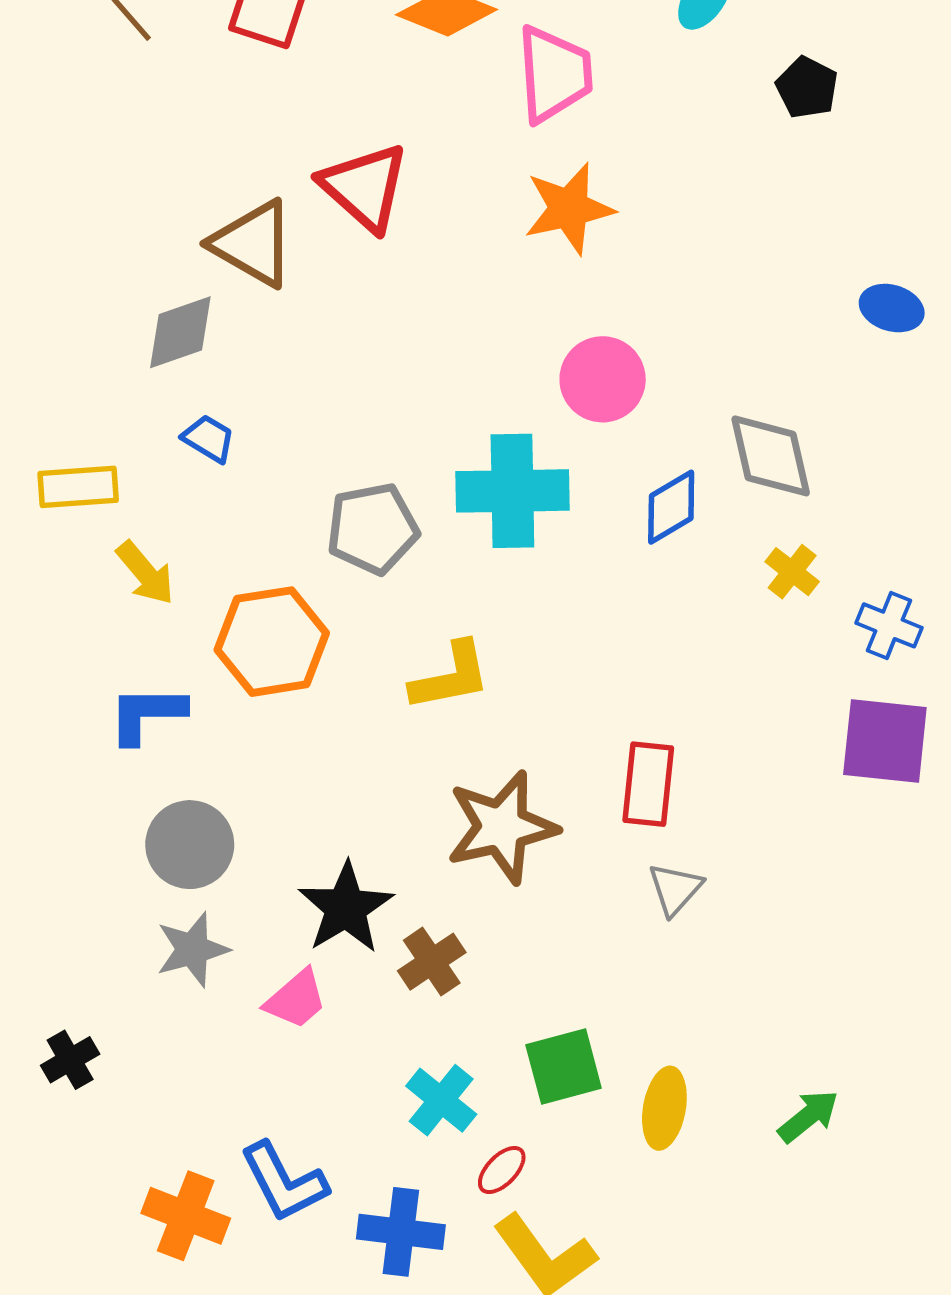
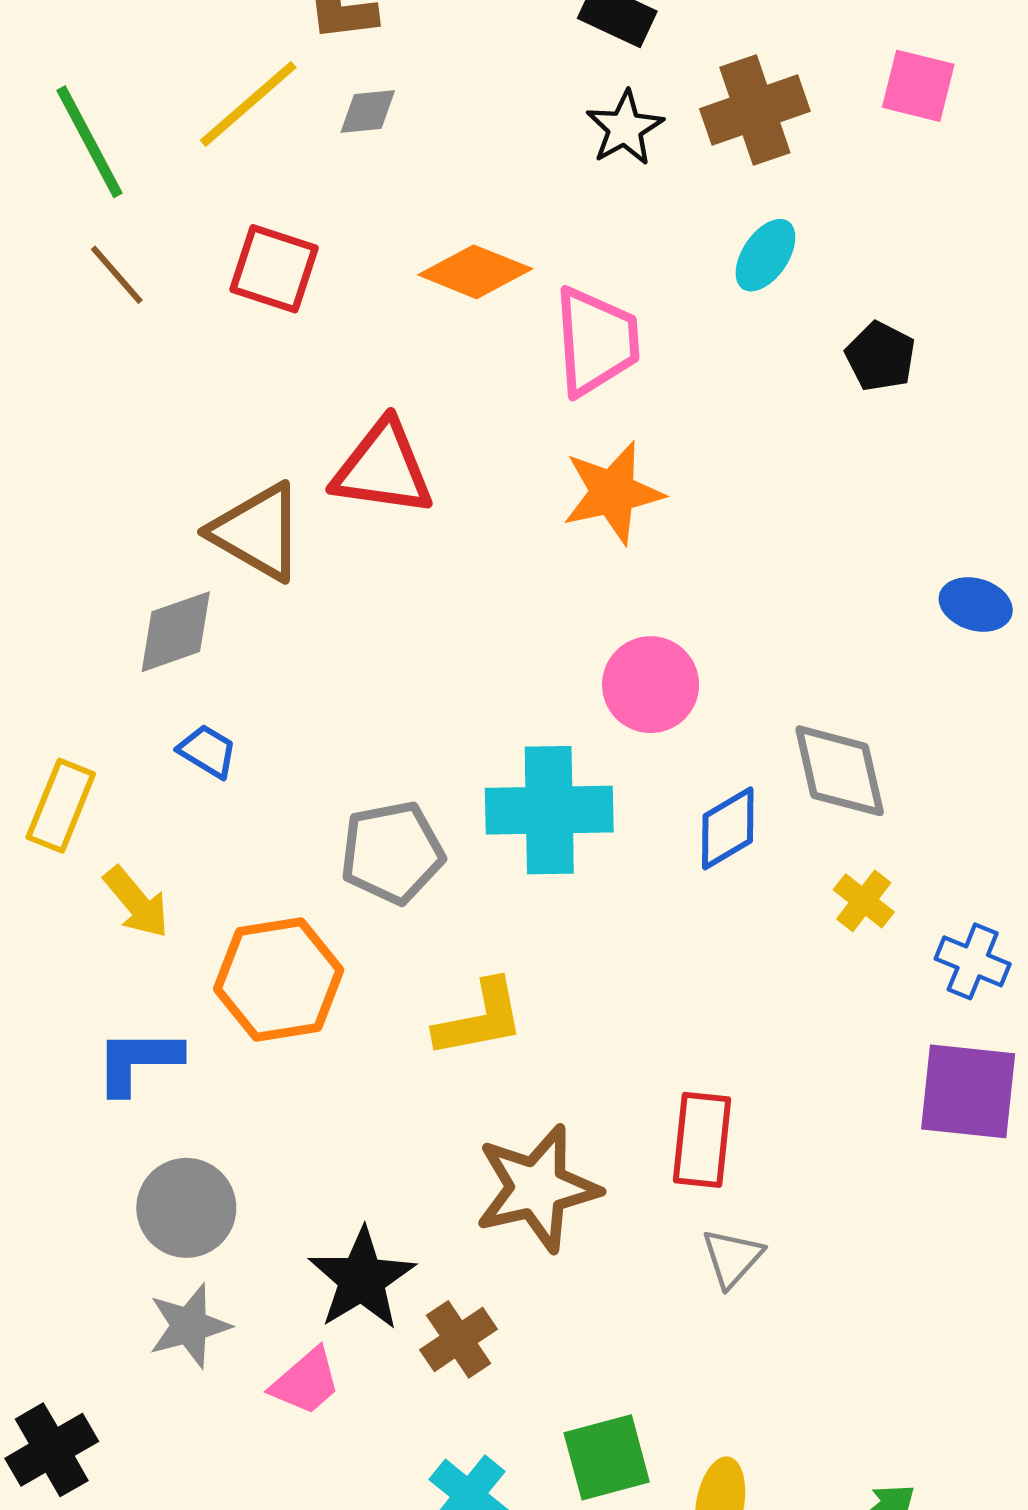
red triangle: (365, 187) -> (383, 468), turned -34
yellow rectangle: (78, 487) -> (61, 806), turned -64
black cross: (70, 1060) -> (52, 1450), size x1.4

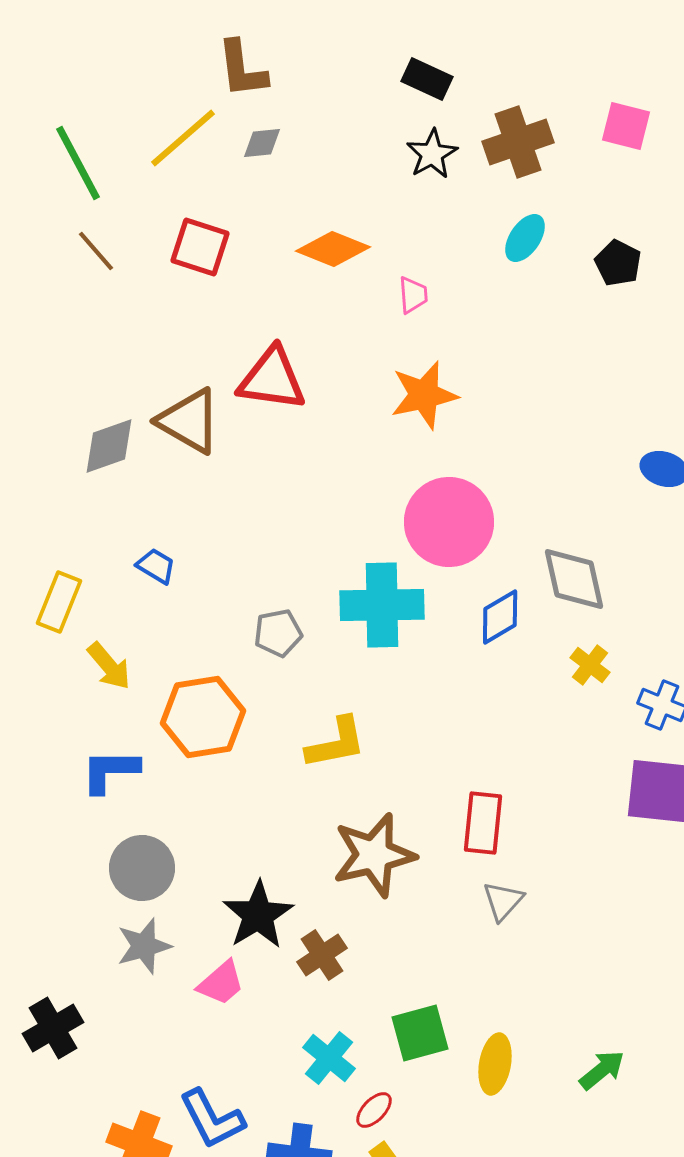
pink trapezoid: (596, 341) -> (413, 295), size x0.5
black pentagon: (880, 356) -> (618, 263), moved
gray diamond: (176, 632) -> (109, 446), moved
pink circle: (651, 685) -> (449, 522), size x1.4
gray pentagon: (392, 852) -> (278, 633), size x0.7

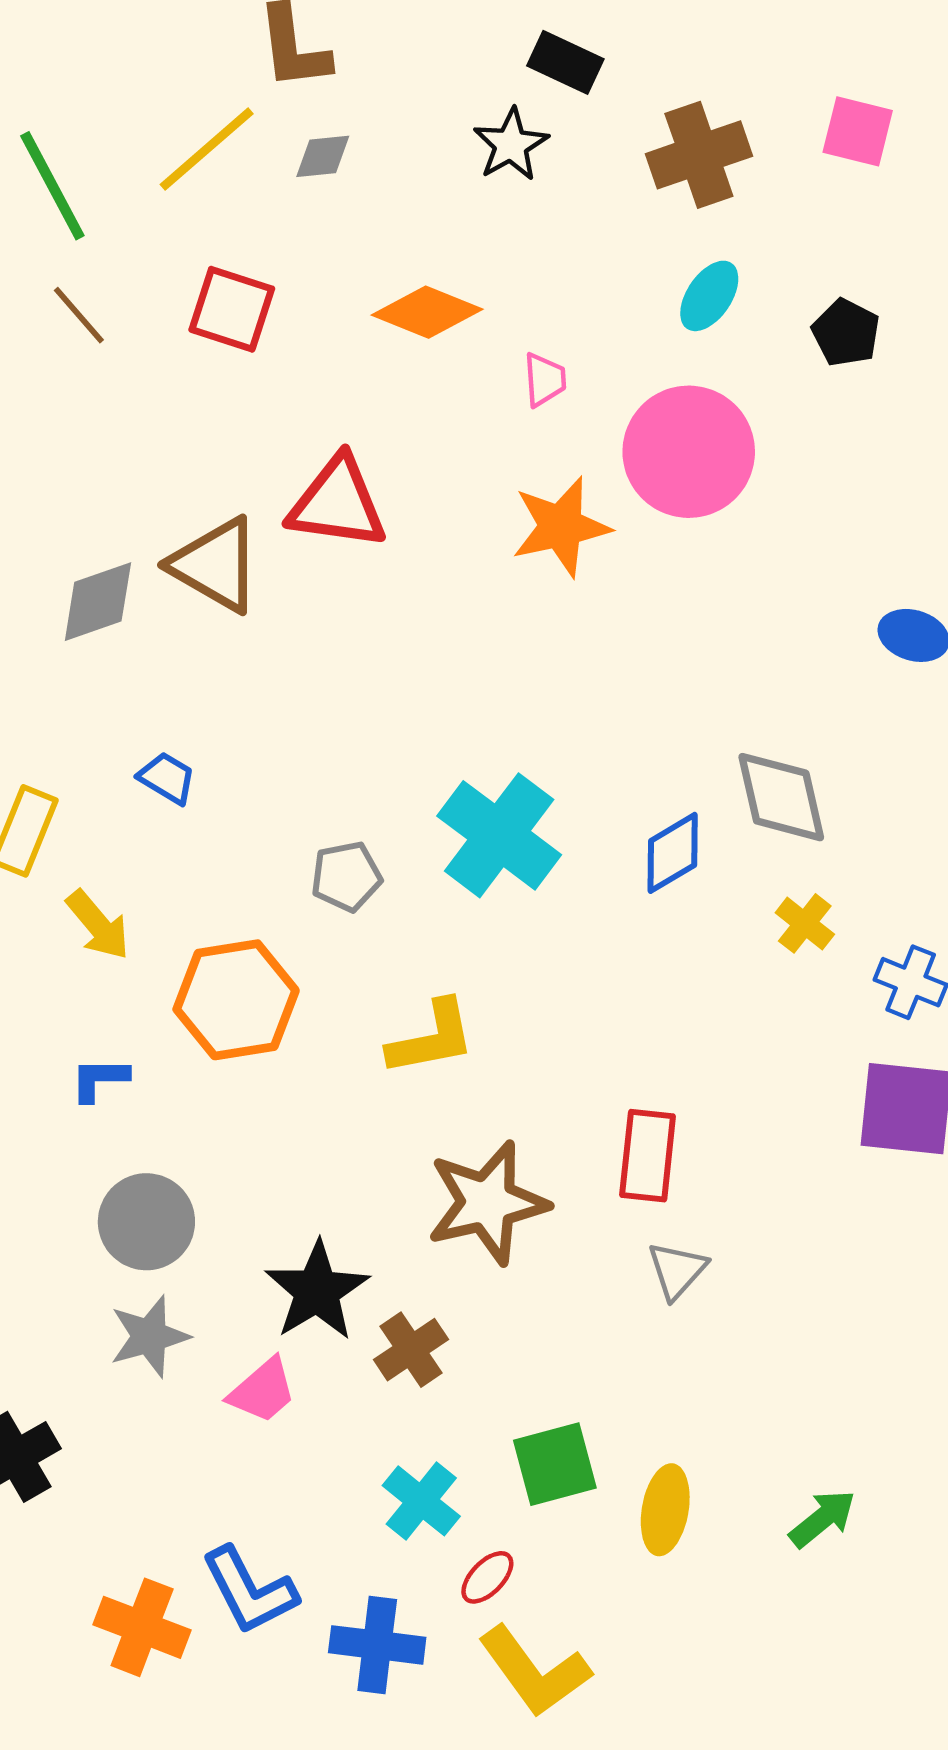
black star: (432, 154) -> (511, 145), moved
pink circle: (449, 522) -> (689, 452), moved
cyan cross: (382, 605) -> (499, 835), turned 38
blue L-shape: (110, 771) -> (99, 1079), size x0.7

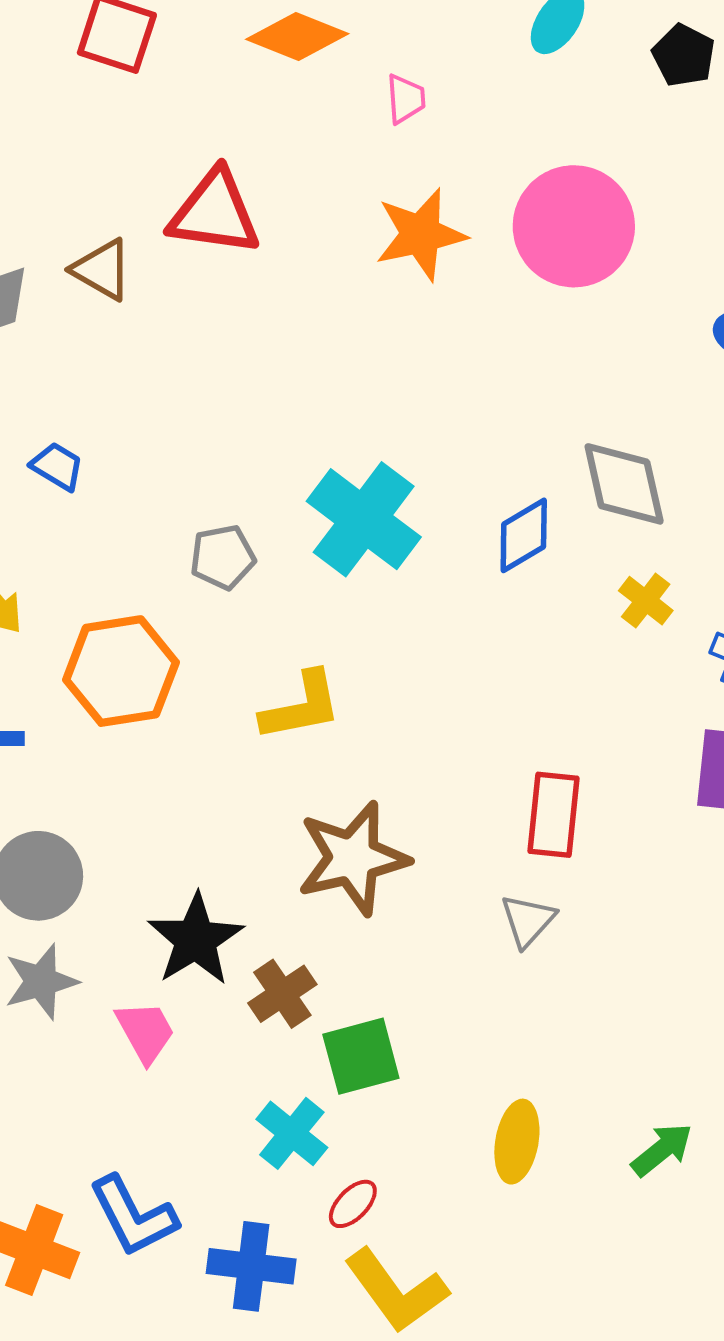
pink circle: (689, 452) -> (574, 226), moved
brown triangle: (216, 565) -> (102, 270), size x0.7
red rectangle: (648, 1156) -> (554, 815), moved
pink trapezoid: (263, 1391) -> (145, 1032), turned -78
green square: (555, 1464) -> (361, 1056), moved

